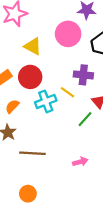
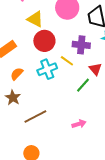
red circle: (30, 77) -> (44, 41), moved
brown line: (32, 153) -> (35, 116), turned -30

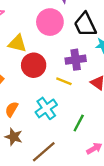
cyan cross: (47, 69) -> (46, 108), moved
green line: (83, 85) -> (79, 123), moved

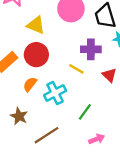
red circle: (34, 65) -> (36, 55), moved
orange semicircle: (12, 109) -> (30, 84), moved

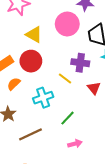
orange semicircle: (30, 84) -> (14, 84), moved

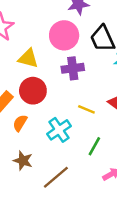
purple cross: (80, 63) -> (73, 68), moved
yellow line: (65, 78) -> (86, 109), moved

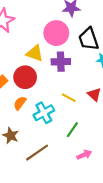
yellow triangle: (28, 58) -> (35, 53), moved
orange semicircle: (20, 123) -> (20, 103), moved

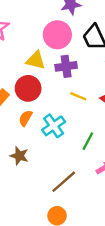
yellow line: (69, 98) -> (78, 96), moved
brown line: (37, 153) -> (64, 182), moved

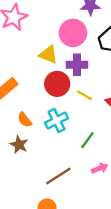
red circle: (28, 88) -> (57, 84), moved
orange semicircle: (25, 118) -> (25, 120), moved, turned -77

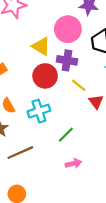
yellow line: (84, 95) -> (79, 85), moved
brown line: (58, 176) -> (20, 153), moved

